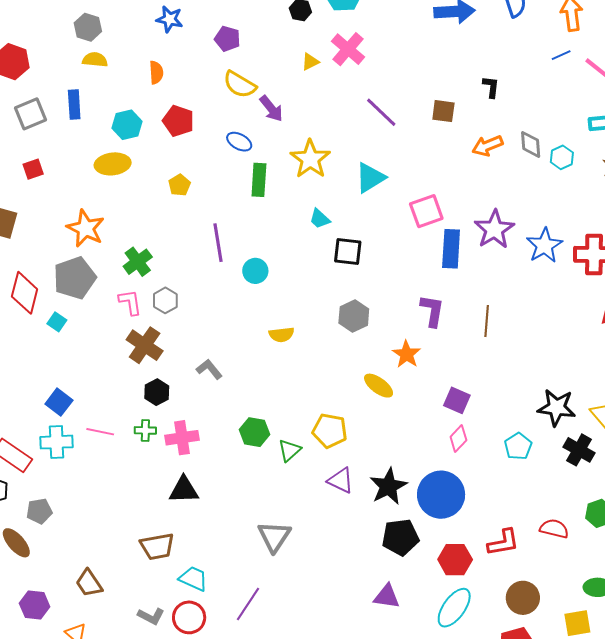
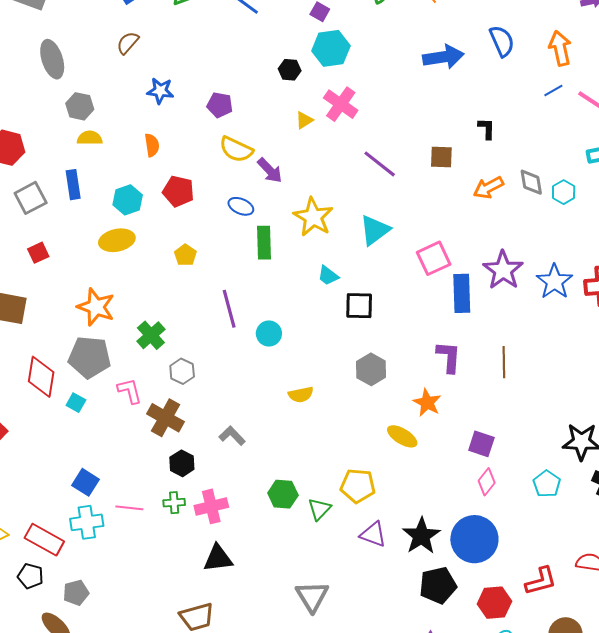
gray pentagon: (75, 278) -> (90, 357), turned 30
pink L-shape: (130, 302) -> (130, 391), moved

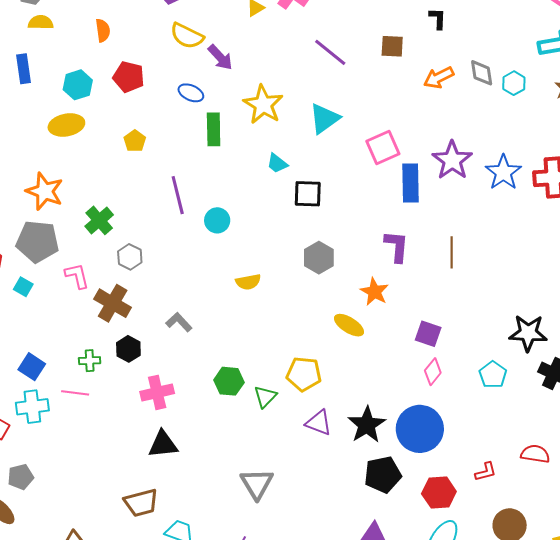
green cross: (174, 503) -> (90, 361), moved
red L-shape: (541, 581) -> (486, 472), size x0.7

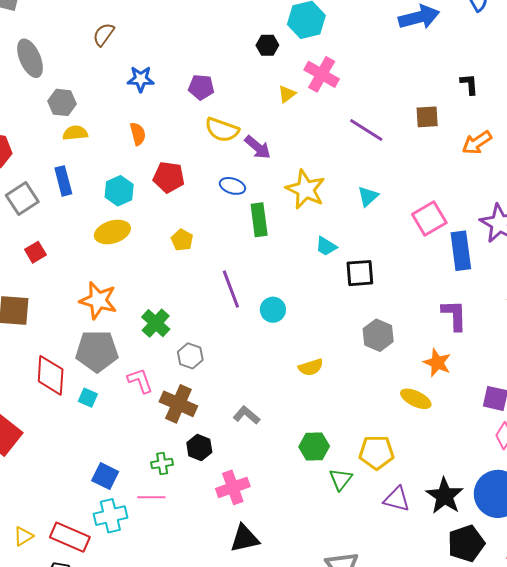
cyan triangle: (324, 119) -> (368, 196), size x0.7
green hexagon: (229, 381) -> (314, 447), moved

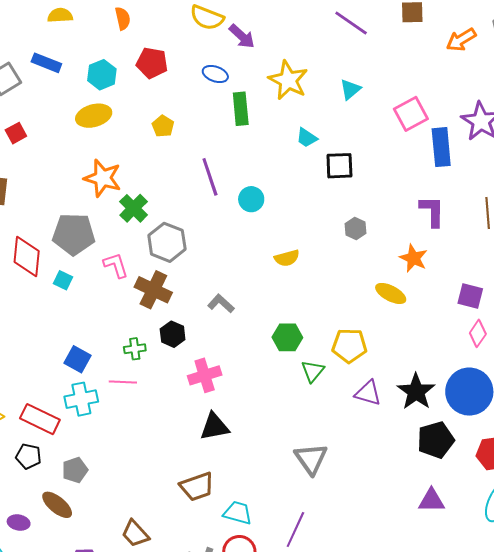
blue rectangle: (63, 181) -> (46, 63), turned -56
orange star: (98, 300) -> (103, 178), moved
gray hexagon: (378, 335) -> (355, 229), size x0.7
gray hexagon: (190, 356) -> (167, 242), size x1.5

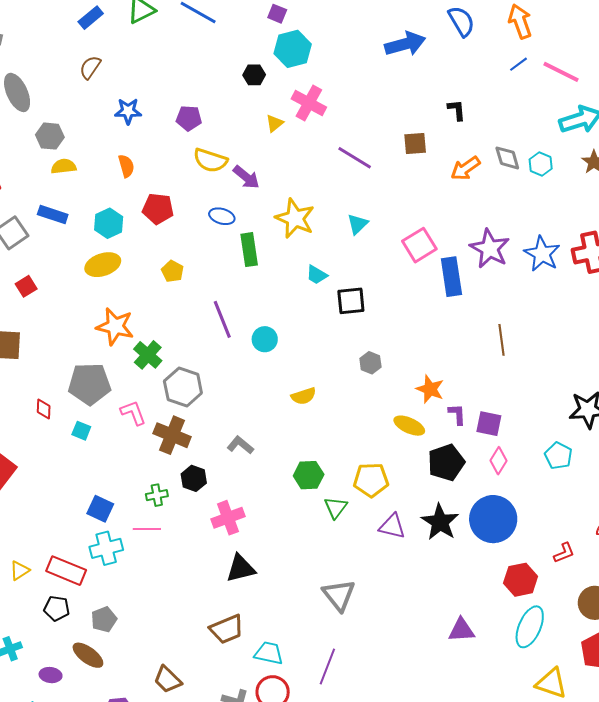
purple L-shape: (432, 211) -> (457, 414), moved, size x0.7
red diamond: (27, 257) -> (44, 409), size x0.5
black pentagon: (436, 440) -> (446, 462), moved

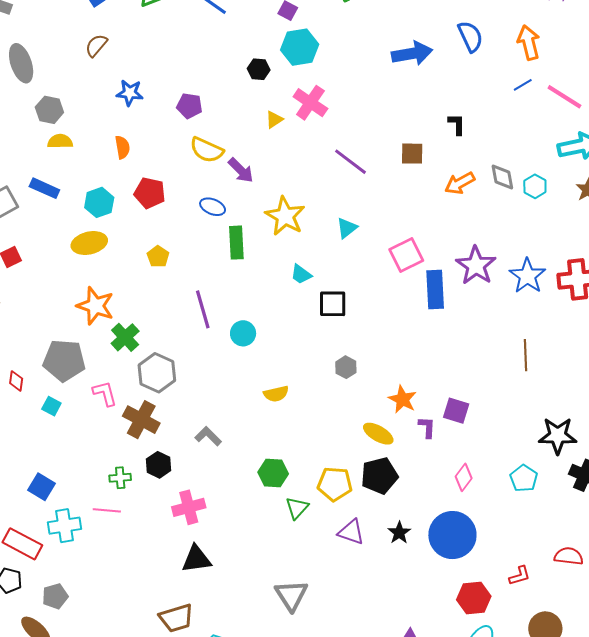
brown line: (501, 340) -> (525, 355), moved
purple square: (489, 424) -> (456, 411), moved
black pentagon: (446, 462) -> (379, 476), moved
blue square: (100, 509) -> (42, 487), moved
black star: (440, 522) -> (399, 533), size x0.6

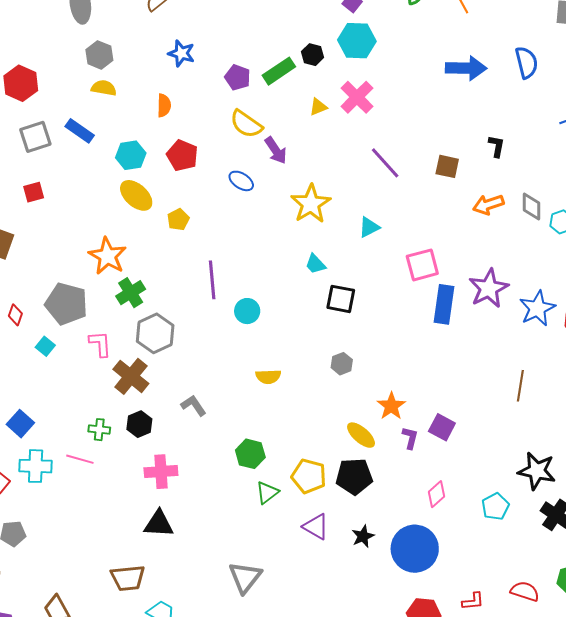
yellow ellipse: (89, 243) -> (136, 195), moved, turned 44
green rectangle: (236, 243) -> (279, 71), moved, turned 48

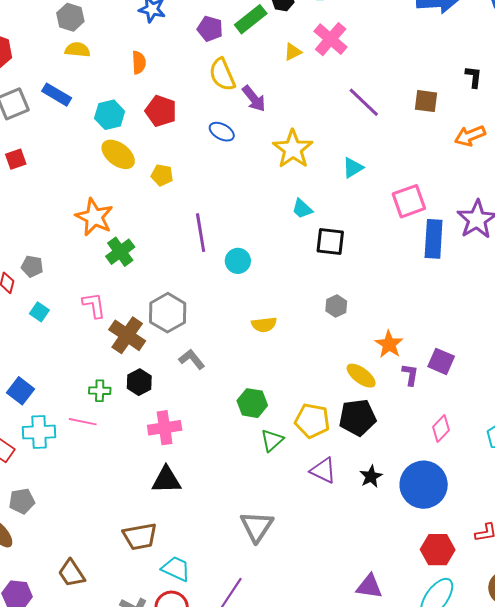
yellow semicircle: (246, 124) -> (222, 75), turned 36
yellow pentagon: (178, 220) -> (162, 175), turned -30
gray pentagon: (66, 304) -> (32, 266), moved, size x0.5
gray hexagon: (155, 333) -> (168, 313), moved

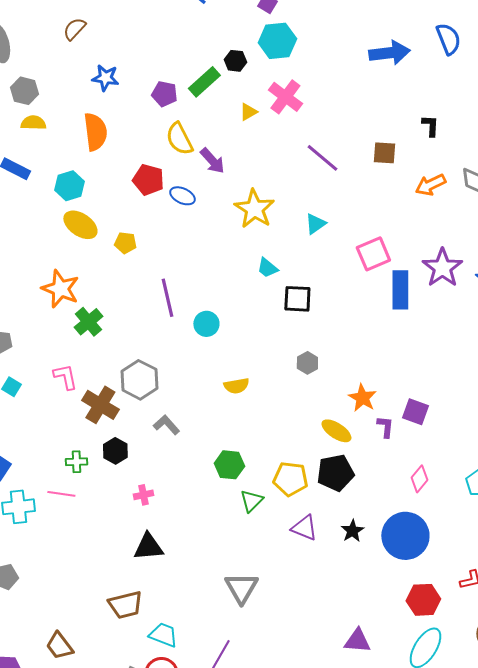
orange semicircle: (139, 62) -> (95, 132), size x1.6
red pentagon: (161, 111) -> (148, 180), moved
pink cross: (165, 428) -> (143, 495), size x0.6

